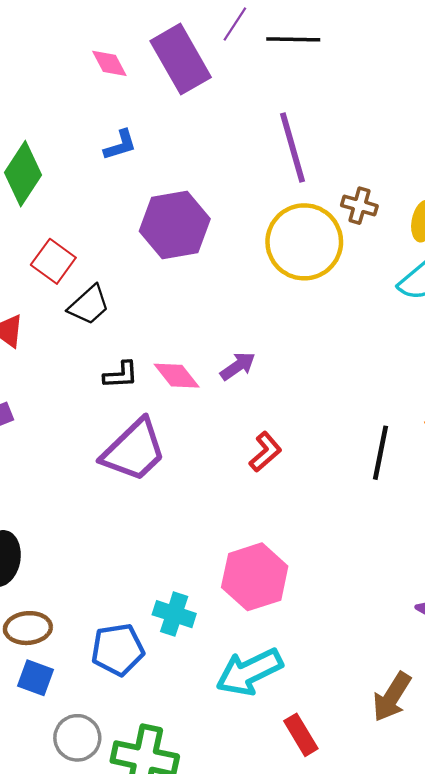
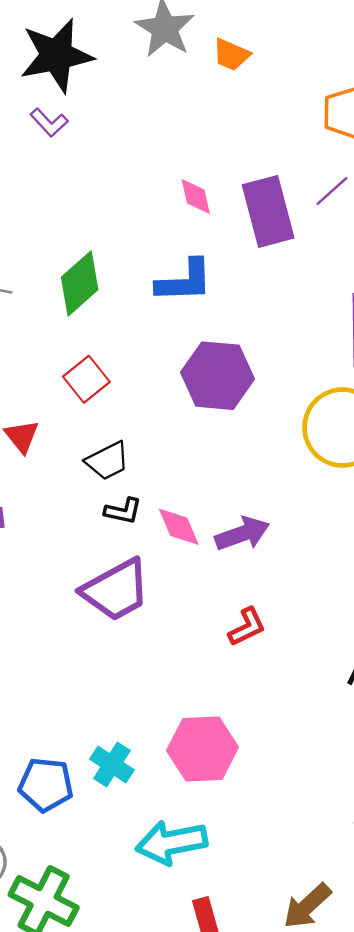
blue L-shape: (120, 145) -> (184, 281), size x1.6
black trapezoid: (89, 305) -> (107, 461), moved
purple arrow: (238, 366) -> (242, 534), size x1.4

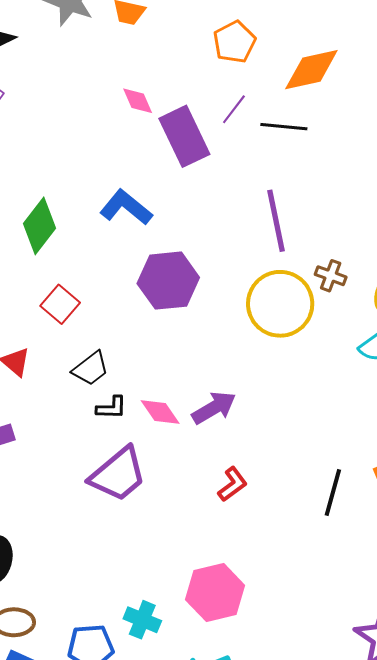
pink diamond: (196, 196) -> (138, 101), moved
blue L-shape: (184, 281) -> (126, 207), turned -128

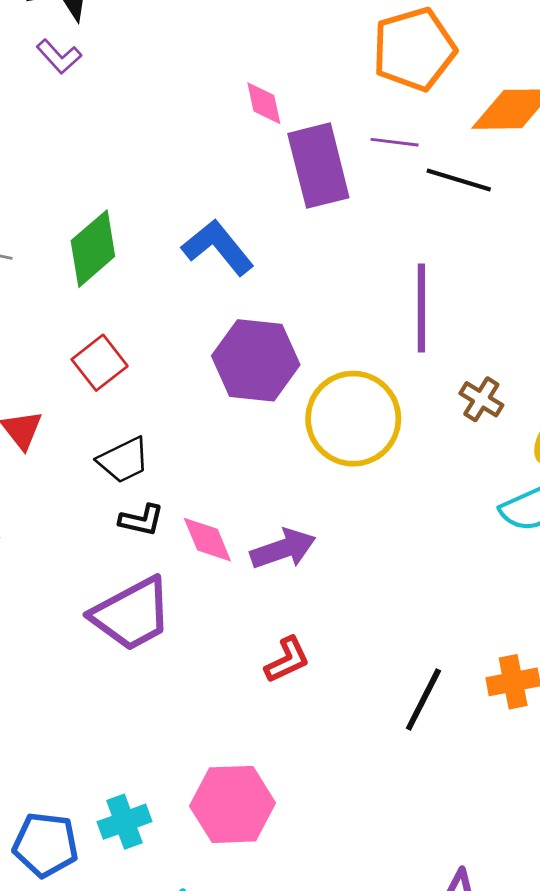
orange pentagon: (234, 42) -> (414, 49), size x1.4
purple line: (234, 109) -> (395, 142), turned 48
yellow circle: (280, 304) -> (353, 419), moved
cyan cross: (142, 620) -> (124, 822), turned 36

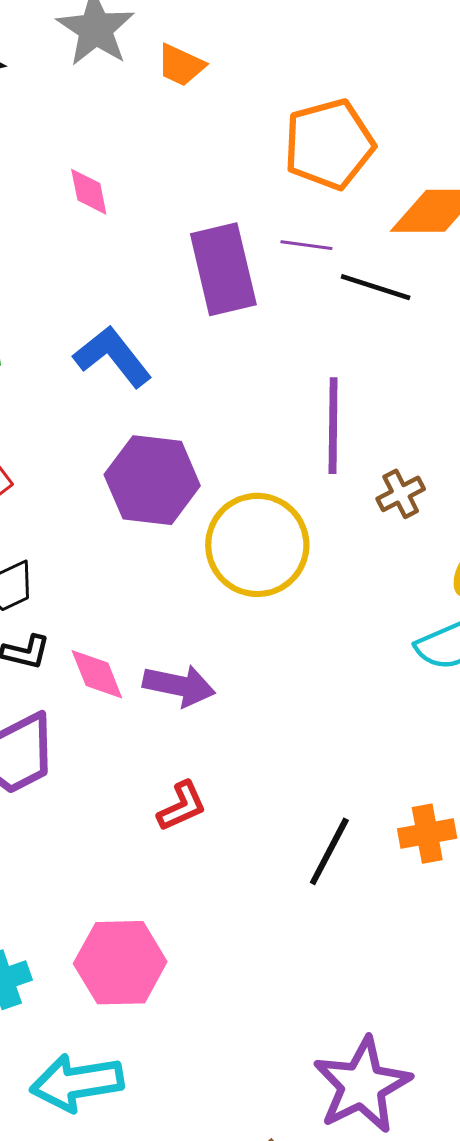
pink diamond: (264, 103) -> (89, 192), moved
brown cross: (481, 399) -> (401, 494), moved, turned 30
purple arrow: (283, 549) -> (179, 686), turned 30

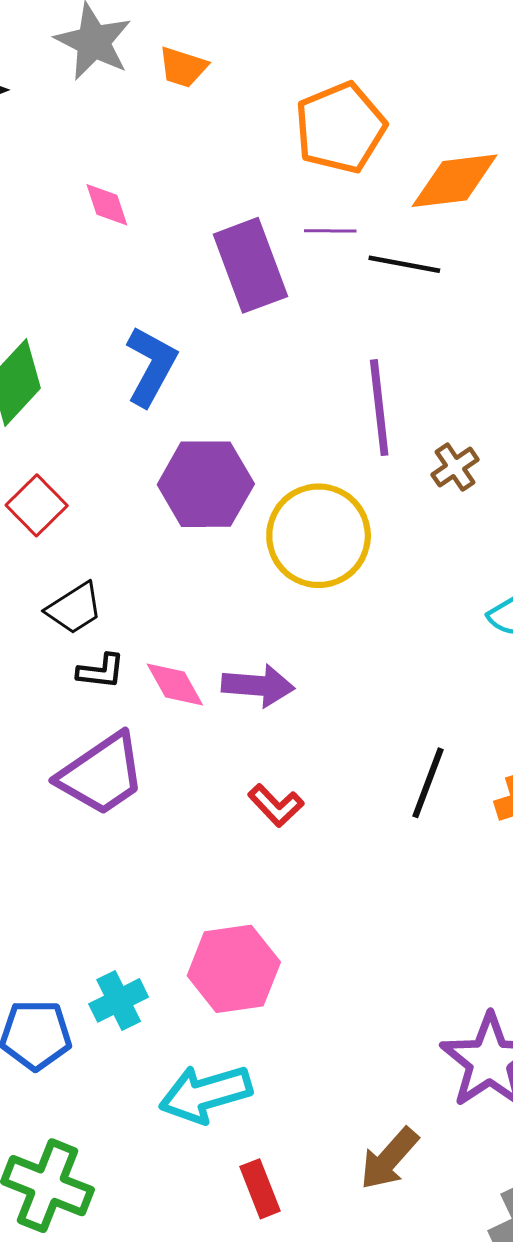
blue L-shape: (113, 357) -> (151, 366), turned 74
red L-shape: (182, 806) -> (276, 805), turned 78
black line: (329, 851) -> (428, 783), moved

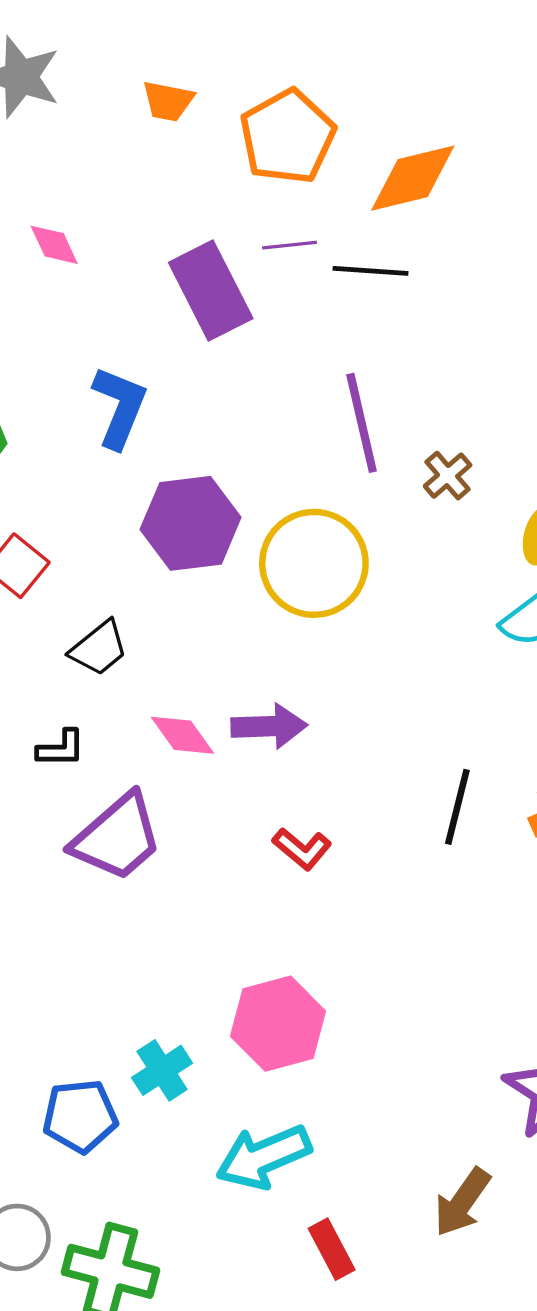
orange trapezoid: (183, 67) -> (168, 101), moved
black trapezoid: (74, 608) -> (99, 648), moved
black L-shape: (101, 671) -> (61, 749), moved

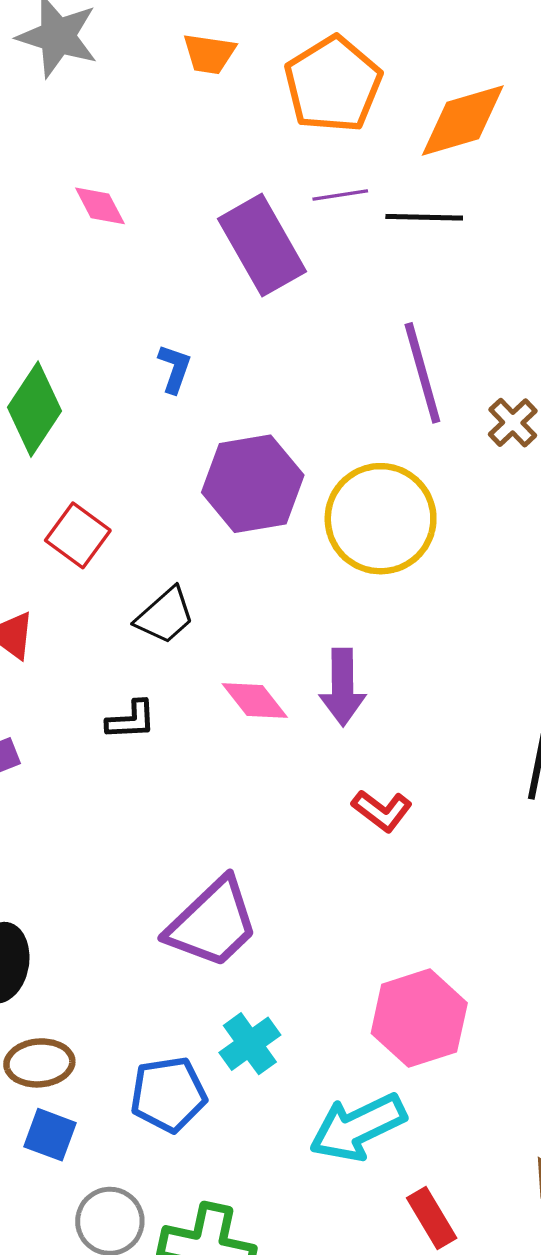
blue L-shape: (120, 407) -> (175, 369), size x0.6
purple arrow: (269, 726) -> (343, 687), turned 94
purple trapezoid: (117, 837) -> (213, 923), moved
pink hexagon: (278, 1024) -> (419, 1018), moved

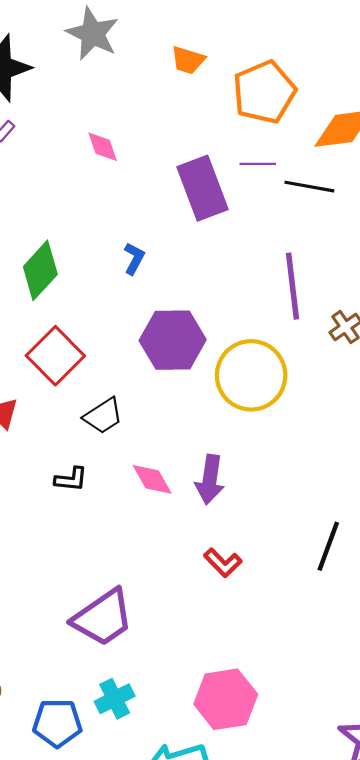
red square: (78, 535) -> (55, 356), size x1.4

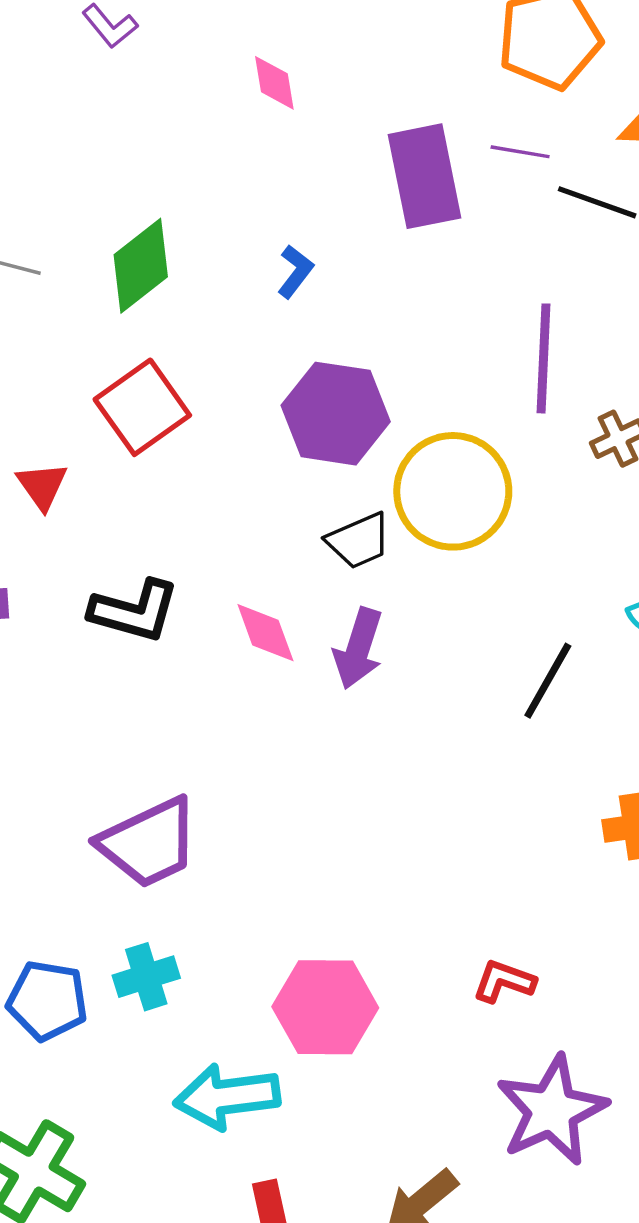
black trapezoid: (103, 416) -> (359, 541), moved
black L-shape: (71, 479) -> (134, 611), size x1.6
black line: (328, 546) -> (548, 681), moved
red L-shape: (223, 563) -> (504, 981), moved, turned 144

